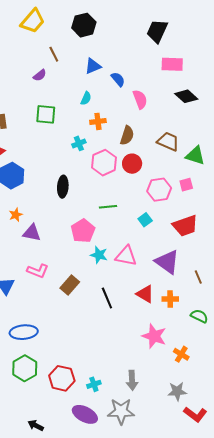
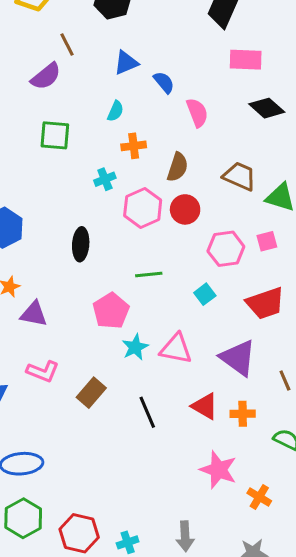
purple semicircle: (40, 75) -> (46, 76), size x1.5
cyan star: (99, 255) -> (135, 347), turned 30

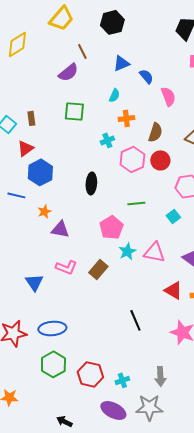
brown rectangle: (91, 393) -> (98, 269), moved
black line: (147, 412) -> (135, 320), moved

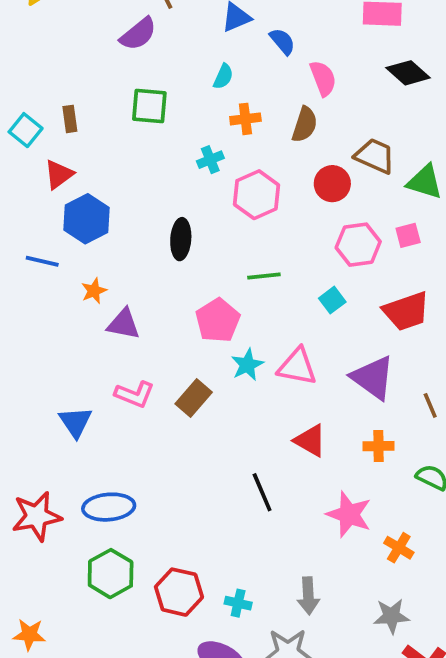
brown semicircle: (155, 132) -> (305, 125), moved
red circle: (160, 160) -> (332, 184), moved
red triangle: (173, 290) -> (310, 441), moved
cyan cross: (122, 380) -> (238, 603), turned 32

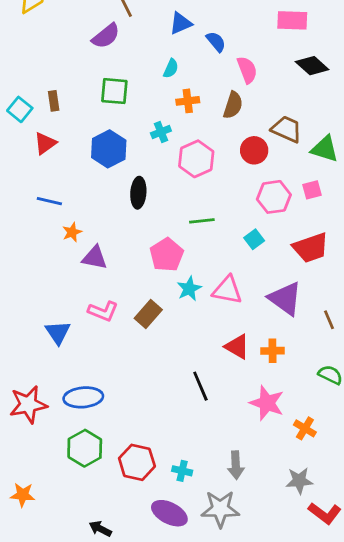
blue hexagon: (87, 219) -> (109, 149), moved
blue line: (42, 261) -> (49, 201), moved
orange cross: (379, 446) -> (272, 351), moved

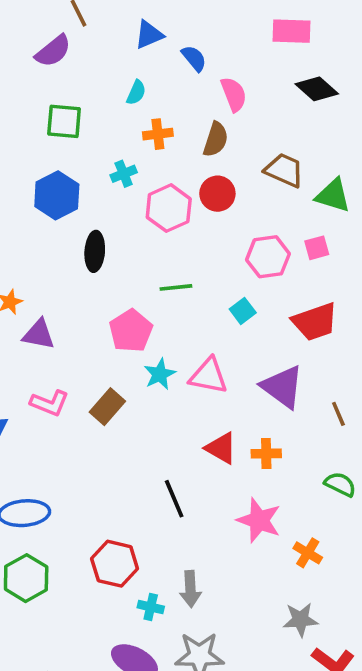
red circle: (254, 150) -> (217, 194), moved
red hexagon: (137, 462) -> (115, 564), moved
gray arrow: (236, 465) -> (190, 589), moved

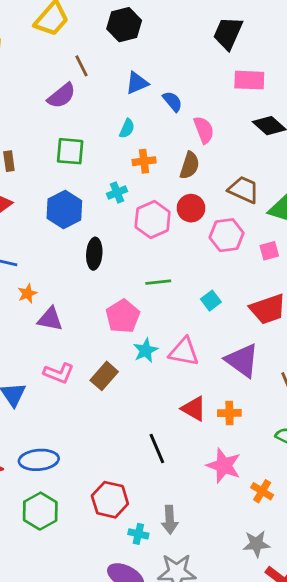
pink hexagon: (268, 257) -> (227, 235), moved

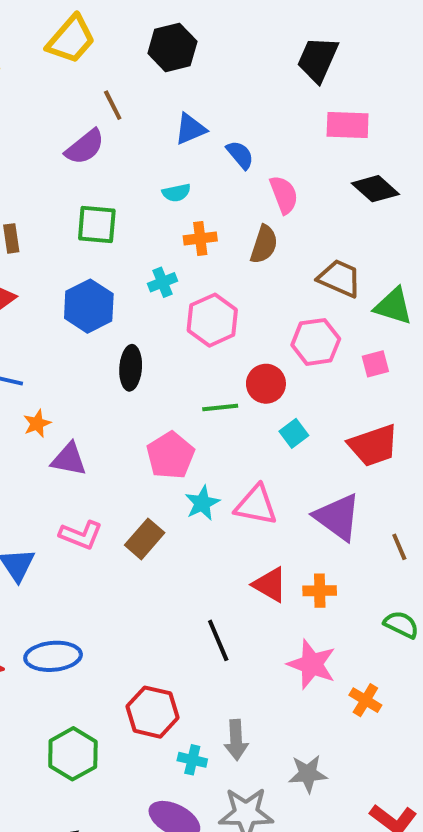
cyan semicircle: (127, 128) -> (176, 193), turned 54
red circle: (191, 208) -> (266, 384), moved
green hexagon: (40, 511) -> (73, 754), moved
gray star: (256, 544) -> (308, 774), moved

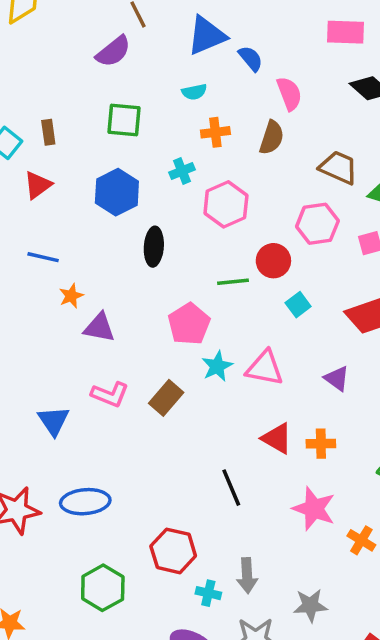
blue triangle: (190, 129) -> (207, 36), size x1.4
purple triangle: (338, 517) -> (337, 379), size x0.6

